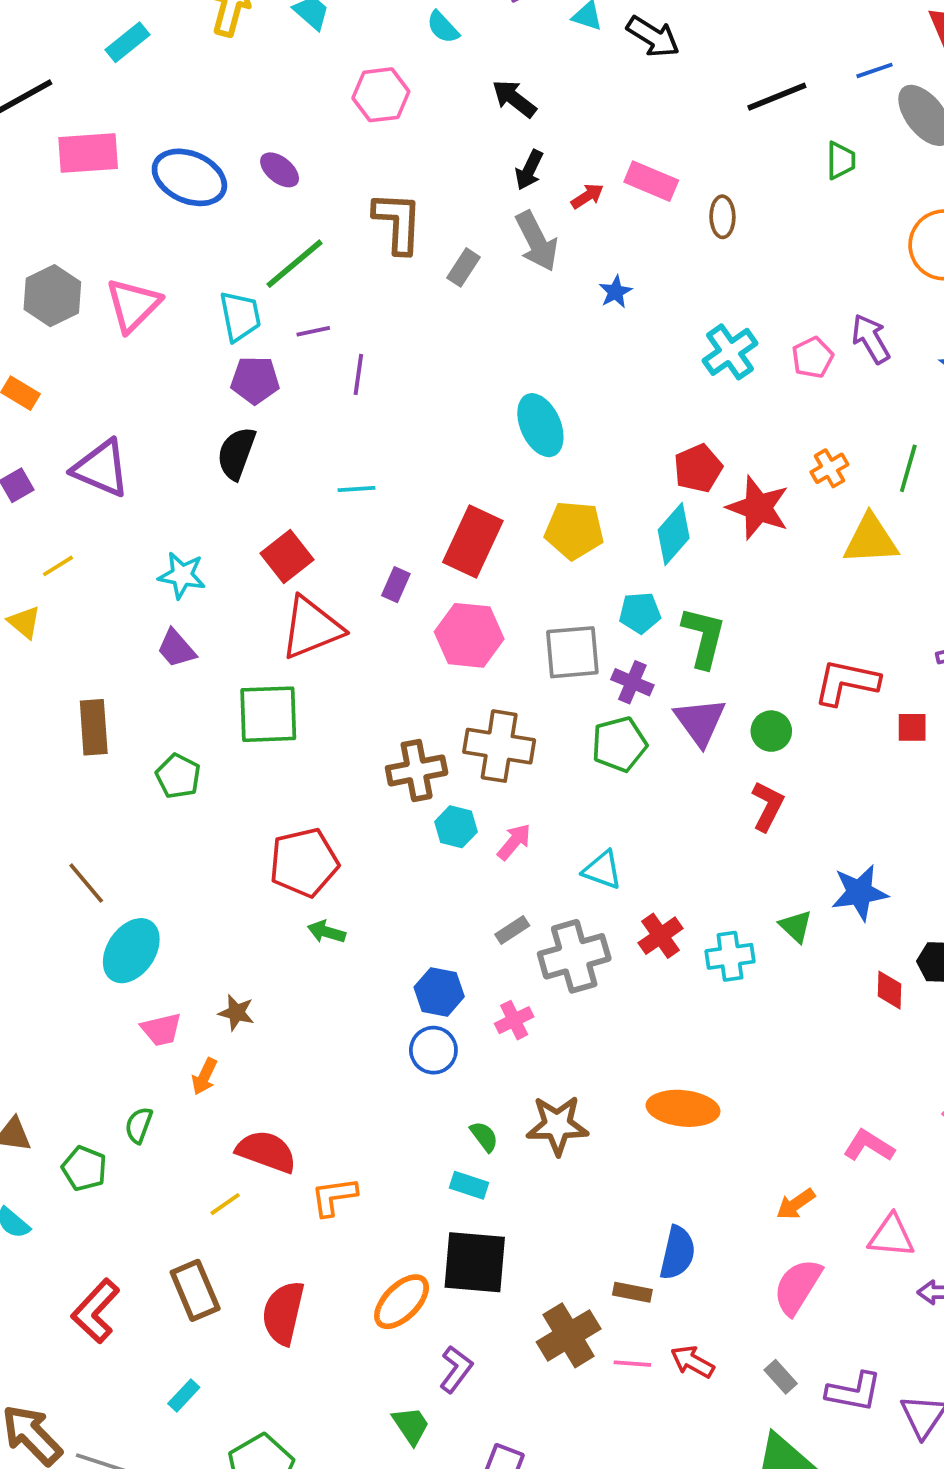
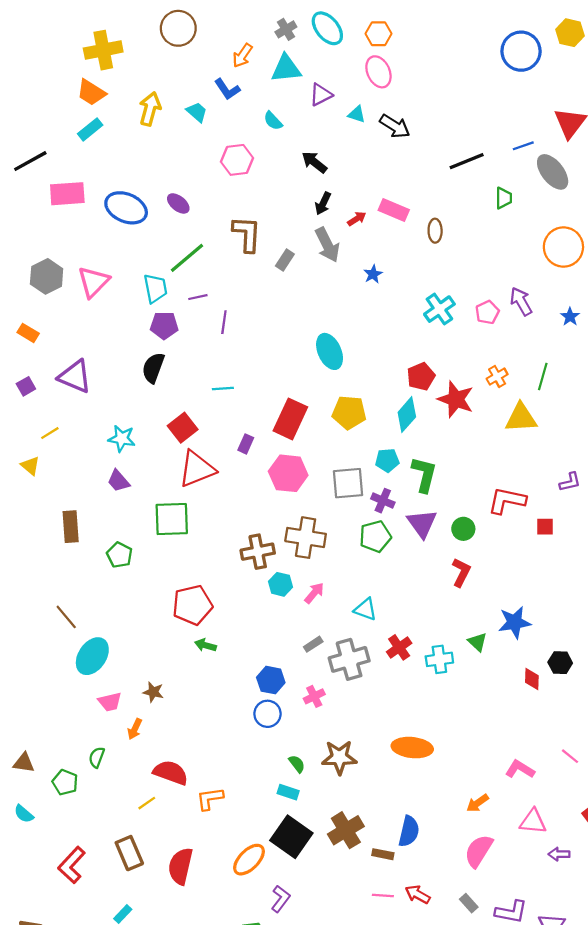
black square: (475, 1262) -> (291, 837), turned 30
brown cross: (569, 1335) -> (346, 830), moved

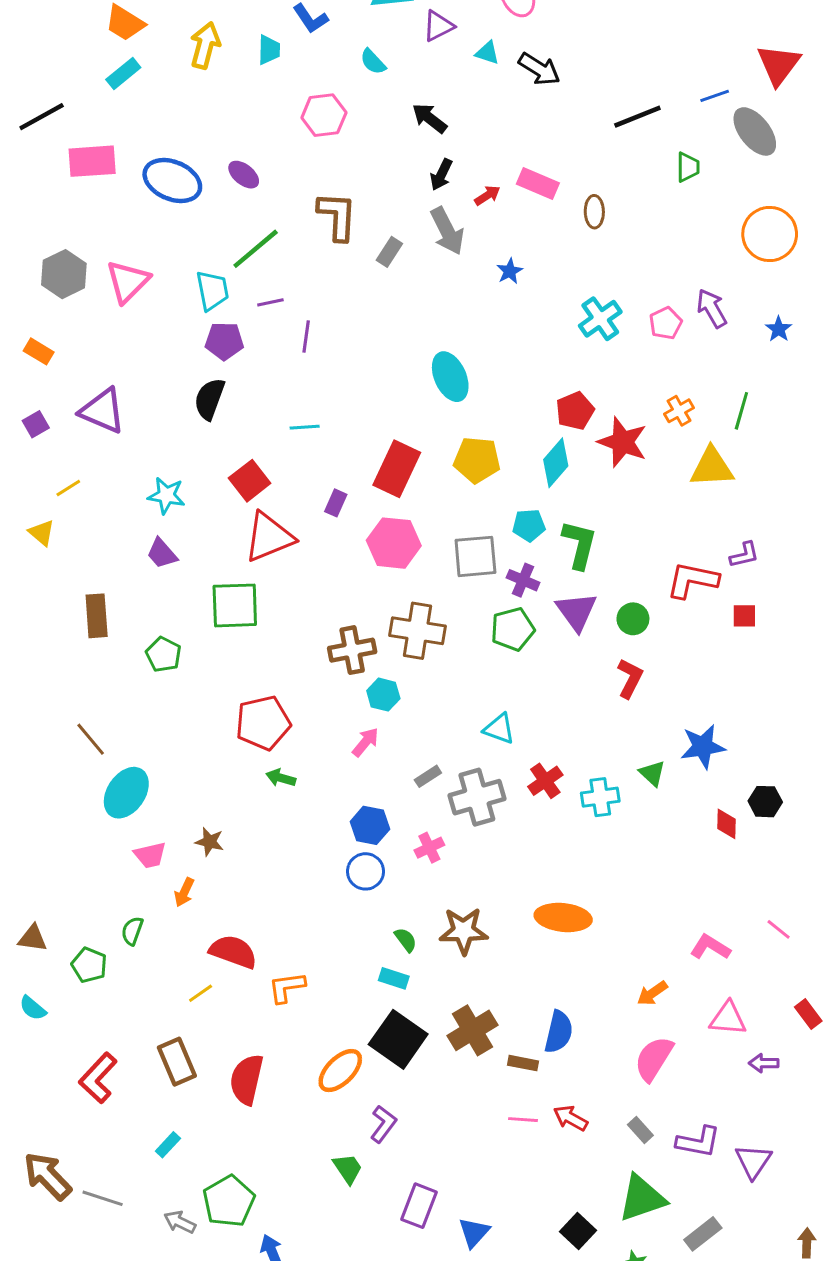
cyan trapezoid: (197, 112) -> (269, 50), turned 50
purple L-shape: (570, 482) -> (744, 555), moved
pink arrow: (314, 593) -> (366, 742), moved

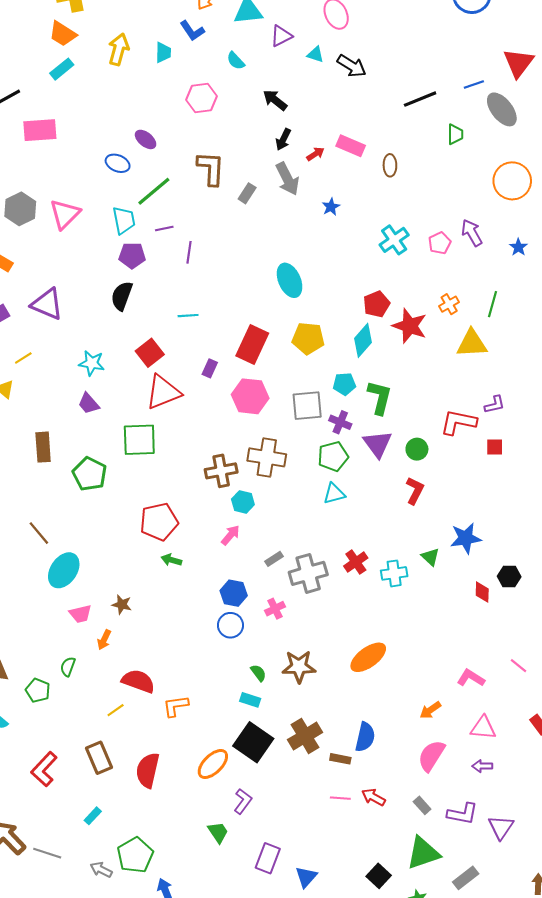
blue ellipse: (172, 181) -> (118, 163), moved, size x0.6
green pentagon: (163, 654) -> (90, 474), size x1.4
cyan triangle: (499, 729) -> (334, 494), moved, turned -35
orange ellipse: (563, 917) -> (368, 657), turned -42
purple arrow: (764, 1063) -> (482, 766), moved

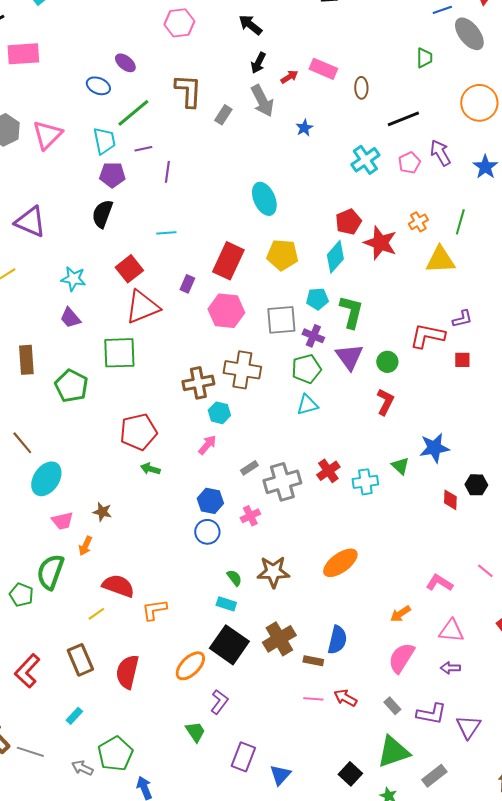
black line: (420, 99) -> (403, 119), moved
blue star: (518, 247) -> (485, 167), size x1.4
green semicircle: (68, 667) -> (50, 572), size x1.8

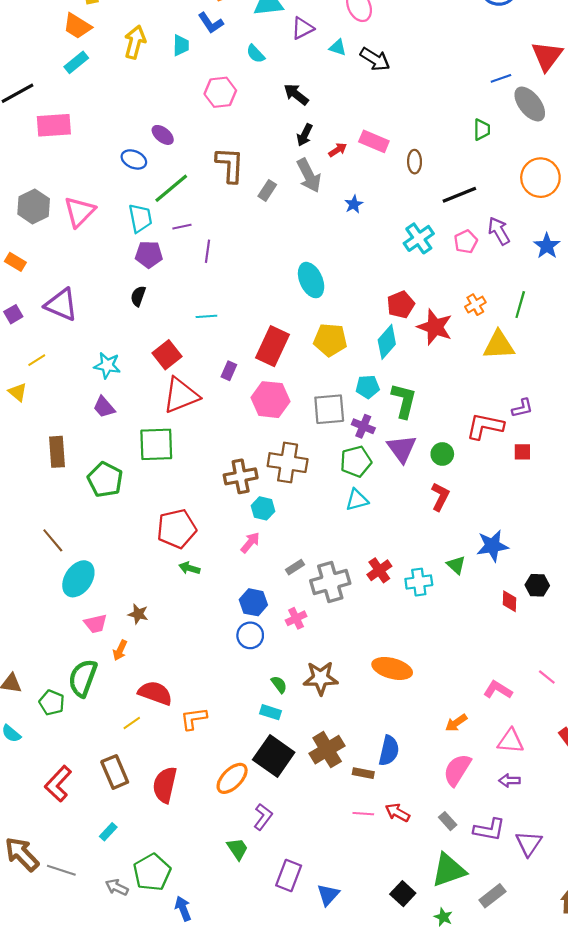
black semicircle: (102, 214) -> (138, 296), size x0.7
orange ellipse: (340, 563) -> (392, 668), turned 51

